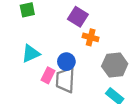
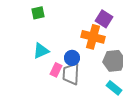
purple square: (78, 17) -> (104, 19), moved
orange cross: (91, 37) -> (93, 37), size x1.6

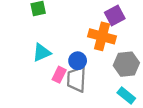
purple square: (104, 19) -> (115, 15), turned 30

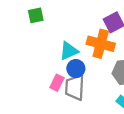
cyan triangle: (42, 53) -> (69, 51), moved

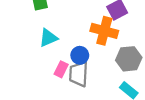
cyan triangle: (69, 51) -> (48, 38), moved

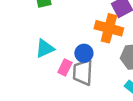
cyan triangle: (48, 38) -> (45, 48), moved

